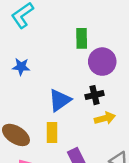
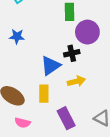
black cross: (95, 95) -> (72, 53), moved
yellow arrow: (105, 118) -> (76, 81), moved

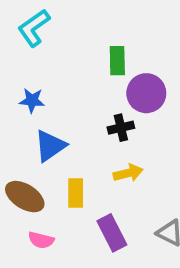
blue triangle: (51, 66) -> (50, 146), moved

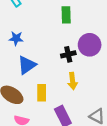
purple circle: (146, 93) -> (90, 45), moved
yellow arrow: (128, 173) -> (73, 81), turned 98

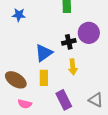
blue star: (16, 38) -> (19, 15), moved
blue triangle: (27, 65) -> (44, 53), moved

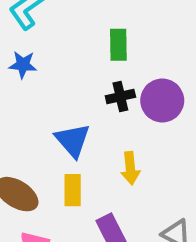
black cross: (69, 42) -> (120, 97), moved
blue triangle: (44, 53) -> (73, 140), turned -36

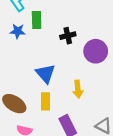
green rectangle: (118, 45) -> (37, 20), moved
black cross: (120, 97) -> (68, 36), moved

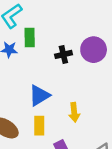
purple circle: (96, 51) -> (94, 50), moved
blue triangle: (45, 74) -> (39, 95), turned 40

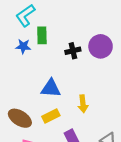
blue triangle: (39, 95) -> (51, 88), turned 35
yellow rectangle: (39, 126) -> (51, 116), turned 63

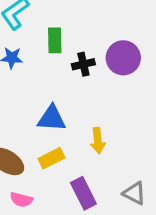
green rectangle: (42, 35) -> (55, 40), moved

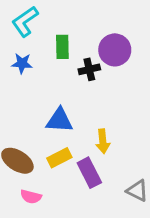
purple circle: (123, 58) -> (115, 50), moved
purple rectangle: (83, 193) -> (89, 173), moved

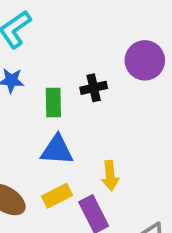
green rectangle: (62, 47) -> (53, 102), moved
purple circle: (115, 50) -> (145, 60), moved

